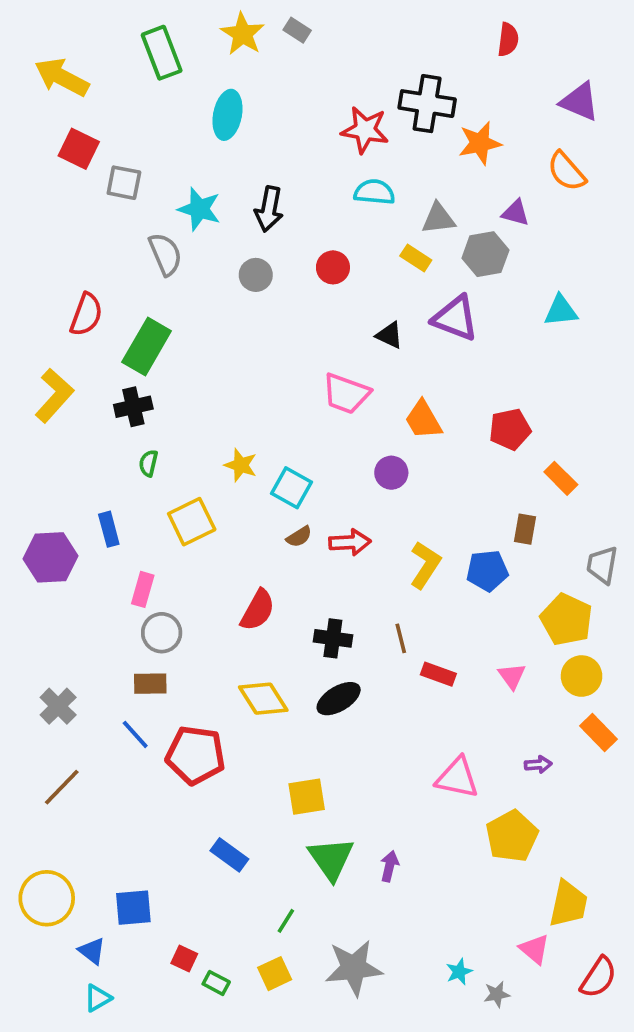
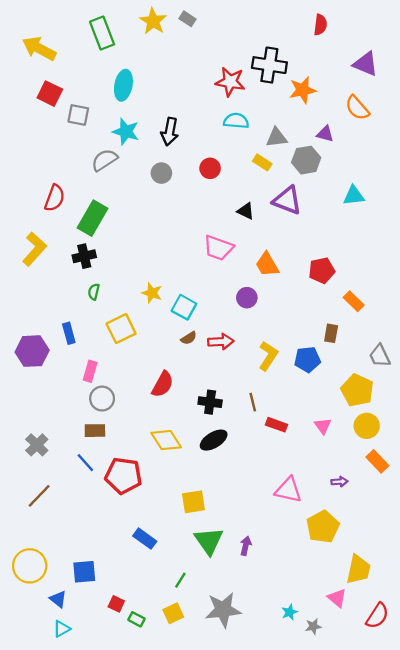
cyan ellipse: (227, 115) -> (123, 85), moved
gray semicircle: (165, 254) -> (104, 160), turned -100
gray trapezoid: (602, 565) -> (380, 356), turned -35

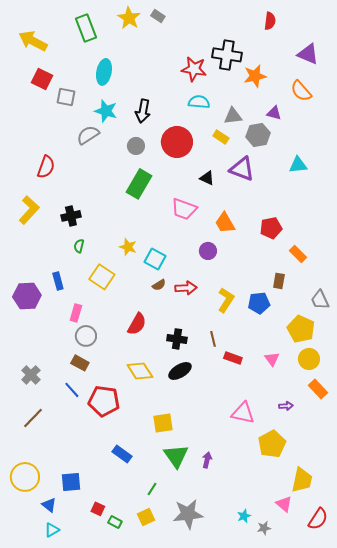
red circle: (210, 168) -> (177, 142), size x1.8
green rectangle: (93, 218) -> (139, 184), moved
yellow square: (121, 329) -> (102, 277), turned -30
brown rectangle: (95, 431) -> (80, 363), turned 30

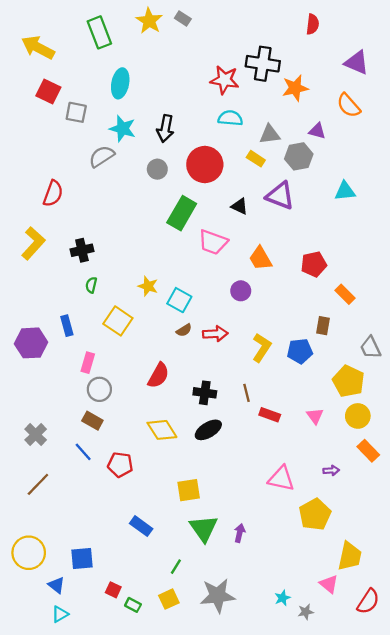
green rectangle: (139, 184) -> (182, 213), moved
red pentagon: (104, 401) -> (120, 465), size x0.7

